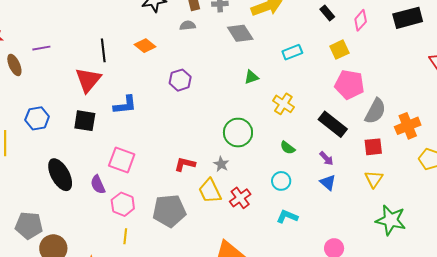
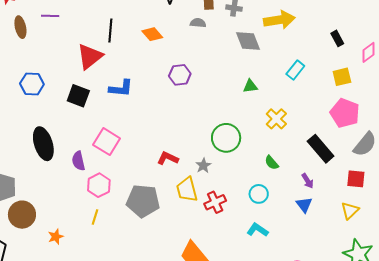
cyan rectangle: (292, 52) -> (295, 70), turned -42

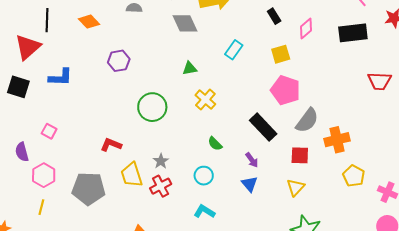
yellow cross: (276, 119) -> (205, 100), moved
green circle: (226, 138) -> (152, 107), moved
pink square: (107, 142) -> (49, 131), size x0.6
gray star: (203, 166) -> (161, 161), moved

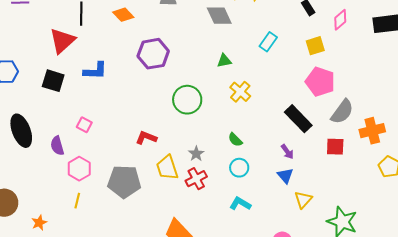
purple hexagon: (119, 61) -> (153, 54), size x1.4
green semicircle: (215, 144) -> (235, 140), moved
yellow triangle: (296, 187) -> (303, 200), moved

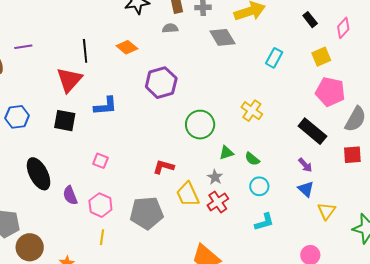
green triangle: (224, 61) -> (226, 153), moved
purple semicircle: (57, 146) -> (70, 195), moved
cyan L-shape: (240, 204) -> (264, 222), turned 140

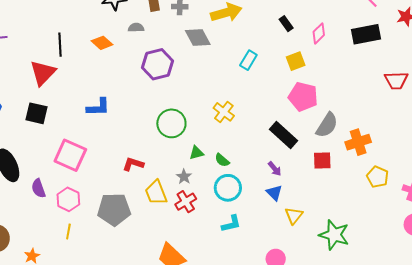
gray semicircle: (170, 28) -> (136, 28), moved
purple hexagon: (161, 83) -> (158, 64), moved
blue L-shape: (105, 106) -> (98, 107), moved
pink square: (100, 161) -> (70, 155), size x2.0
cyan circle: (259, 186) -> (228, 188), size x1.4

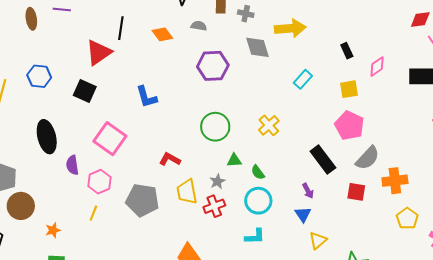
blue L-shape: (98, 107) -> (146, 97), turned 65

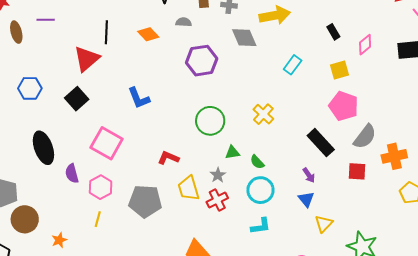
black square: (85, 91) -> (77, 99), turned 30

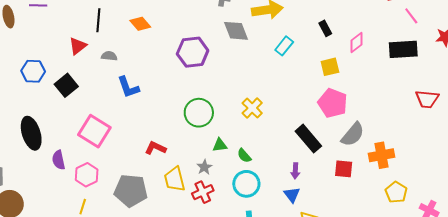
gray semicircle: (184, 22) -> (109, 56), moved
red triangle: (87, 59) -> (78, 46), size x0.7
cyan rectangle: (293, 65) -> (284, 46), moved
blue hexagon: (30, 88) -> (33, 71), moved
purple arrow: (309, 175) -> (295, 171), turned 35

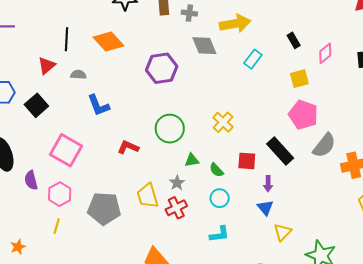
orange diamond: (140, 24) -> (108, 42), size x1.4
red L-shape: (155, 148) -> (128, 147), moved
red square: (344, 169) -> (247, 161), moved
cyan circle: (246, 184) -> (220, 198), size x0.7

